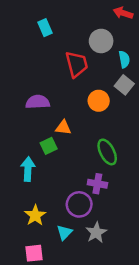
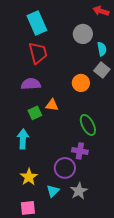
cyan rectangle: (45, 28) -> (37, 23), size x1.6
red trapezoid: (77, 64) -> (38, 53), moved
green square: (49, 146) -> (35, 113), moved

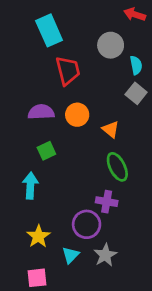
red trapezoid: (38, 53) -> (68, 71), moved
orange circle: (81, 83) -> (77, 115), moved
orange triangle: (52, 105) -> (111, 129), moved, turned 32

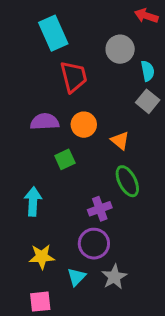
green square: (46, 151) -> (65, 159), moved
purple cross: (107, 202) -> (100, 209), moved, turned -30
yellow star: (38, 236) -> (42, 257), turned 30

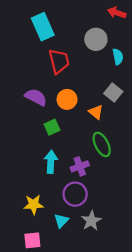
gray square: (148, 101) -> (113, 92), moved
purple semicircle: (45, 122) -> (36, 97), turned 30
cyan arrow: (33, 201) -> (51, 162), moved

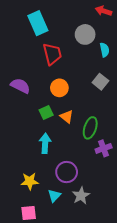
purple semicircle: (36, 97) -> (20, 86), moved
orange triangle: (96, 112) -> (67, 117), moved
green ellipse: (102, 144) -> (90, 128), turned 45
purple cross: (80, 166) -> (104, 148), moved

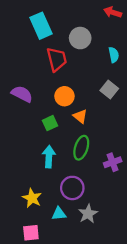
gray circle: (85, 34) -> (80, 38), moved
orange triangle: (67, 117) -> (80, 116), moved
green ellipse: (90, 128) -> (81, 148), moved
yellow star: (30, 181) -> (32, 198), turned 30
cyan triangle: (54, 196) -> (59, 214), turned 40

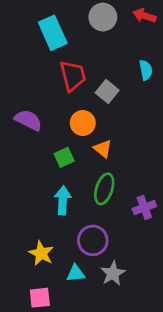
gray circle: (80, 38) -> (103, 17), moved
gray square: (109, 90) -> (107, 91), moved

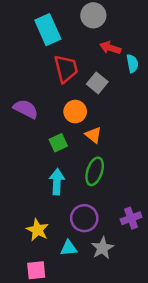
red arrow: (144, 16) -> (110, 48), moved
purple cross: (144, 207) -> (131, 218), moved

